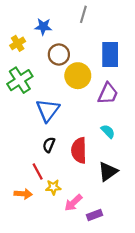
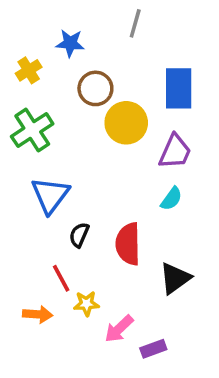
blue triangle: (48, 110) -> (50, 195), moved
cyan semicircle: (108, 131) -> (171, 199), moved, turned 80

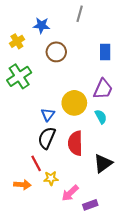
blue rectangle: (179, 88) -> (105, 52), size x0.7
yellow circle: (126, 123) -> (74, 103), moved
blue triangle: (50, 195) -> (48, 115), moved, size x0.6
cyan semicircle: (171, 199) -> (101, 117), turned -64
black semicircle: (79, 235) -> (47, 138), size x1.5

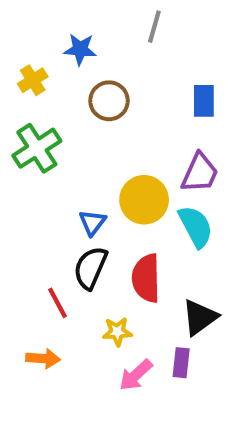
cyan semicircle: (101, 117) -> (196, 227), size x1.5
red line: (36, 163) -> (57, 303), moved
yellow star: (51, 178) -> (117, 332), moved
purple rectangle: (90, 205) -> (181, 363), moved, turned -64

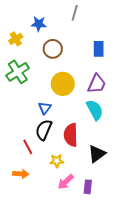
yellow circle: (144, 200) -> (63, 84), moved
purple rectangle: (181, 363) -> (88, 187), moved

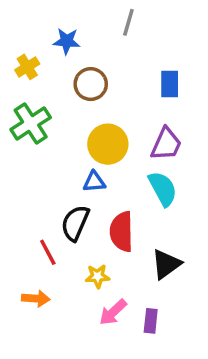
blue triangle: (45, 108) -> (94, 182), moved, turned 48

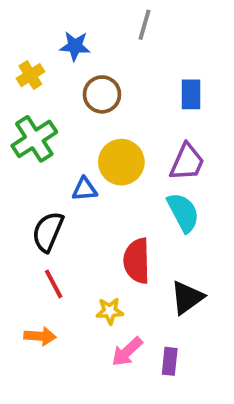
blue triangle: (94, 182) -> (85, 189), moved
black semicircle: (75, 223) -> (48, 232), moved

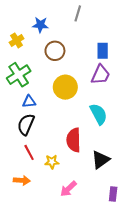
purple trapezoid: (187, 162) -> (101, 75), moved
blue triangle: (85, 189) -> (29, 102), moved
yellow star: (110, 311) -> (52, 162), moved
purple rectangle: (170, 361) -> (113, 194), moved

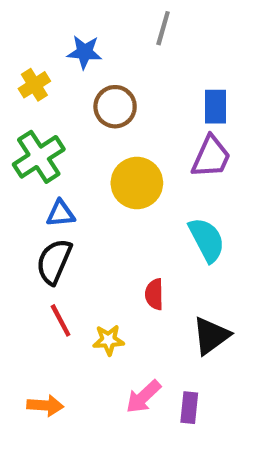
red semicircle: (74, 140) -> (154, 294), size x0.6
orange arrow: (22, 180) -> (45, 405), moved
purple rectangle: (113, 194) -> (189, 408), moved

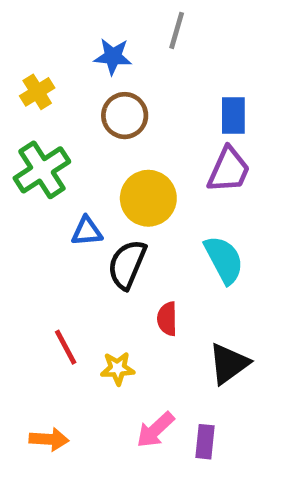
blue star: (85, 52) -> (113, 56), moved
blue triangle: (61, 214) -> (87, 231), moved
black semicircle: (54, 262) -> (127, 264), moved

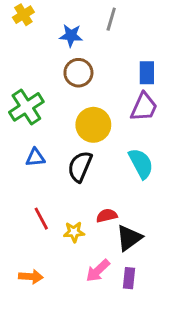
yellow cross: (37, 92) -> (23, 15), moved
blue triangle: (87, 231) -> (35, 158), moved
red semicircle: (167, 319) -> (107, 216), moved, turned 78
black triangle: (229, 364) -> (129, 238), moved

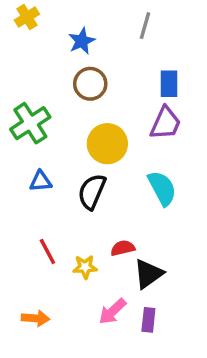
gray line: (111, 19) -> (145, 26), moved
blue star: (71, 36) -> (82, 41), turned -30

